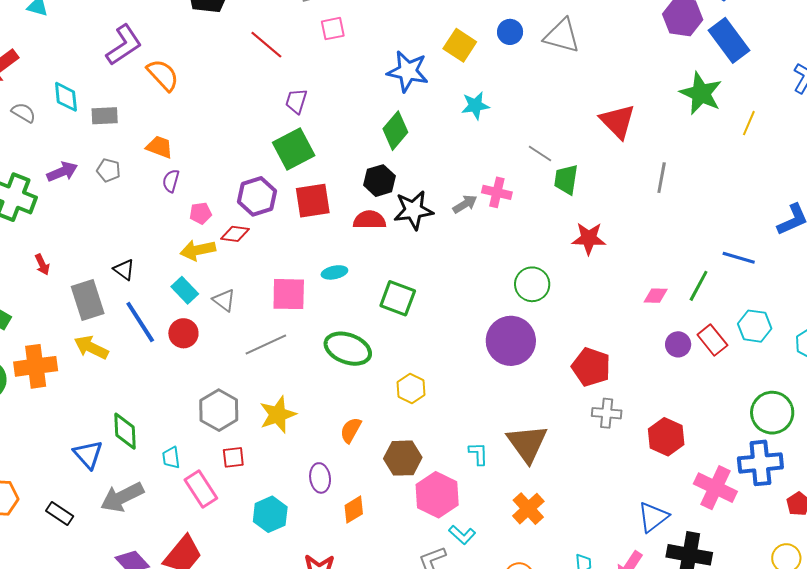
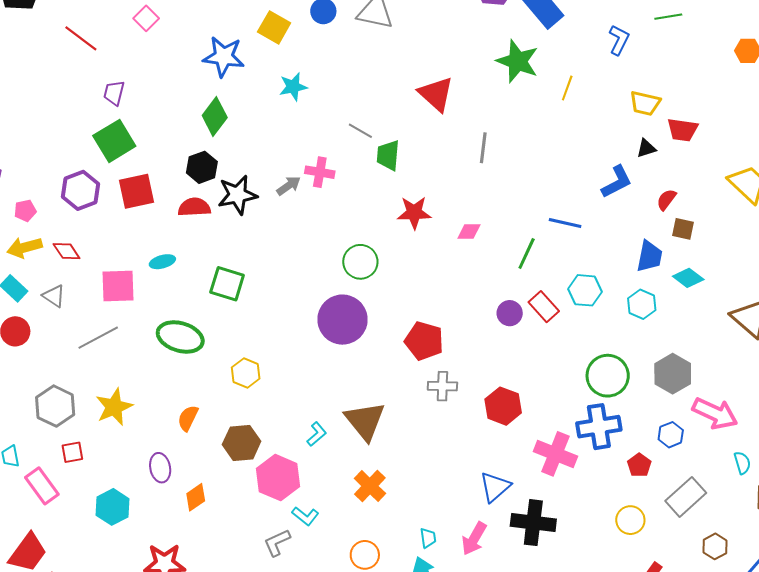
pink square: (333, 29) -> (146, 18), turned -30
red diamond: (235, 234) -> (67, 251), moved, turned 52
pink diamond: (656, 296) -> (469, 232), moved
cyan L-shape: (478, 454) -> (317, 434), turned 55

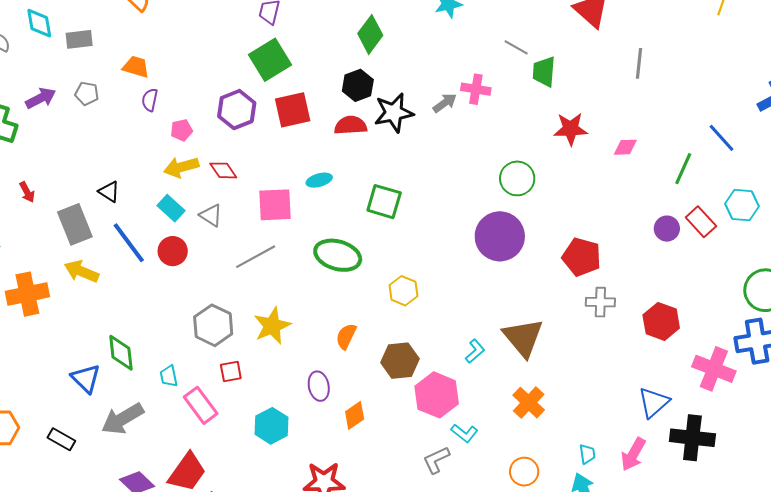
blue line: (565, 223) -> (721, 138), turned 36

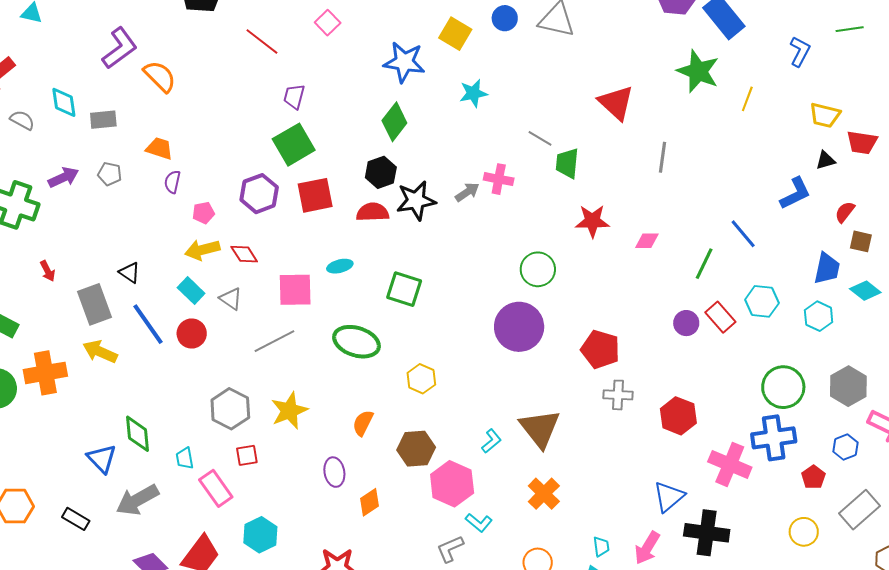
cyan hexagon: (271, 426) -> (260, 535), moved

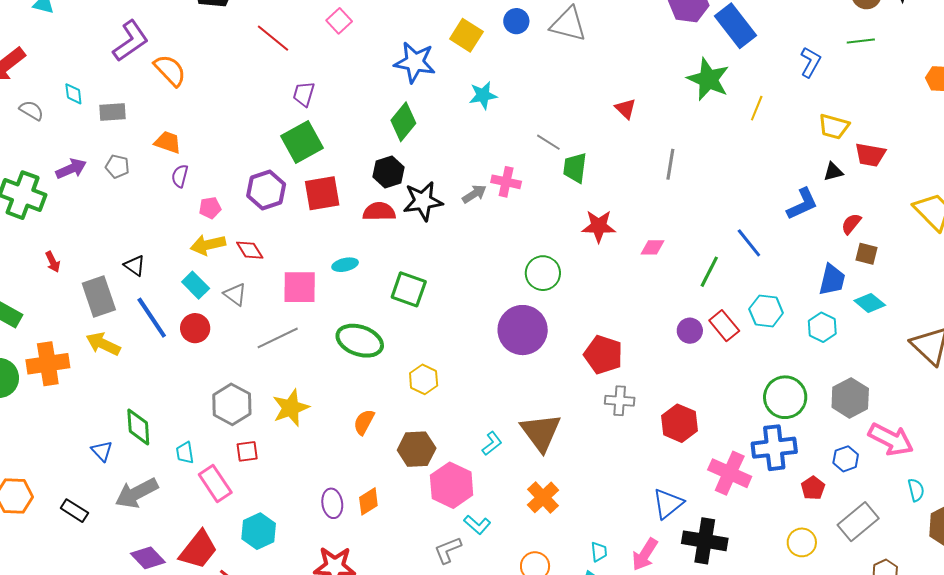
cyan diamond: (64, 102) -> (73, 94), size x0.7
red triangle: (616, 103) -> (625, 109), size x0.6
blue triangle: (102, 459) -> (102, 451), size x0.7
purple ellipse: (334, 472) -> (332, 503), moved

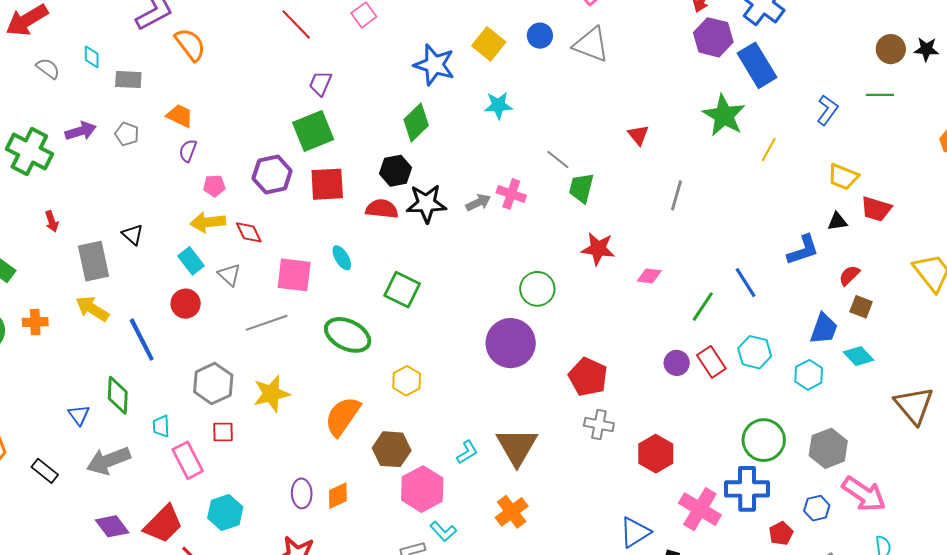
cyan ellipse: (345, 265) -> (342, 258), turned 65
blue line: (152, 318) -> (142, 340), moved
orange cross: (48, 364) -> (35, 322), size x0.6
orange semicircle: (364, 422) -> (343, 416), size x1.6

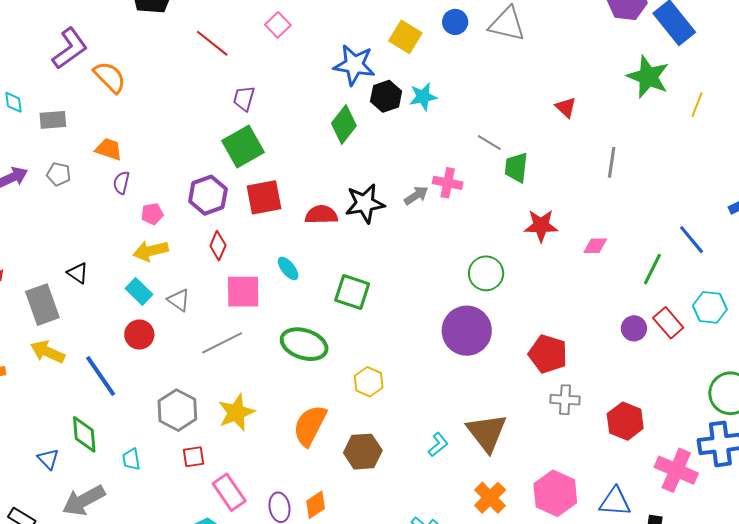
black hexagon: (396, 171) -> (386, 96), moved
red diamond: (249, 232) -> (218, 246), moved, turned 56
pink rectangle: (188, 460) -> (229, 492), moved
pink hexagon: (422, 489) -> (555, 493), moved
blue triangle: (635, 532) -> (615, 502), turned 44

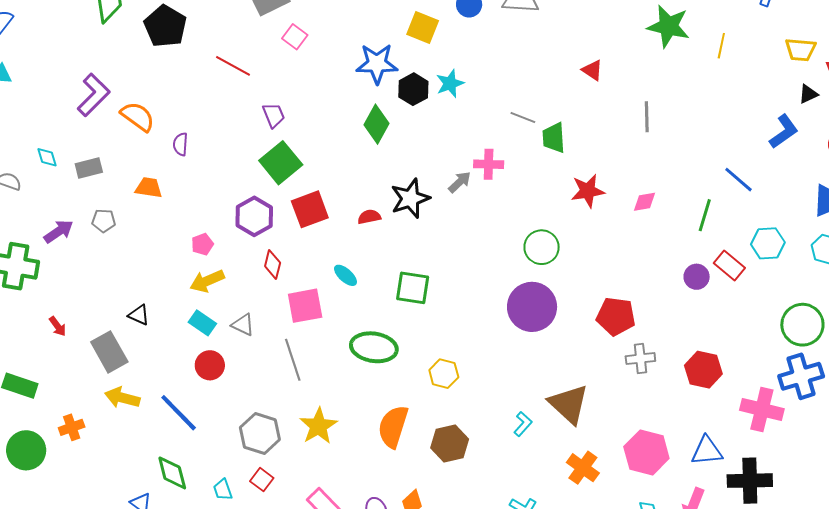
purple trapezoid: (244, 99) -> (274, 115), turned 152
purple semicircle: (121, 183) -> (180, 144), moved
red semicircle: (321, 215) -> (369, 217), size x0.7
gray line: (222, 343) -> (293, 360), turned -72
red square: (193, 457) -> (262, 480), moved, turned -35

